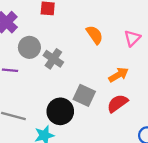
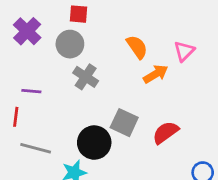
gray circle: (29, 47) -> (70, 44), moved
orange arrow: (119, 75) -> (156, 74), moved

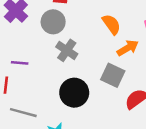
gray square: (124, 123) -> (113, 75), moved
black circle: (94, 143) -> (74, 93), moved

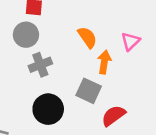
orange arrow: (128, 48) -> (104, 62), turned -50
gray cross: (67, 50) -> (40, 65), turned 35

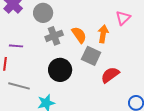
orange semicircle: (87, 37) -> (79, 35), moved

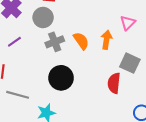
purple line: (16, 46) -> (14, 42), moved, turned -40
gray square: (91, 56) -> (130, 63), moved
red semicircle: (110, 75) -> (114, 83), turned -48

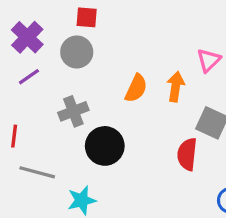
orange semicircle: (81, 41) -> (136, 88), turned 60
purple line: (14, 42) -> (29, 77), moved
gray cross: (55, 42) -> (73, 111), moved

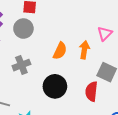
black circle: (105, 146) -> (55, 86), moved

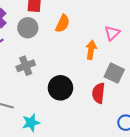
orange semicircle: (60, 51) -> (63, 24), moved

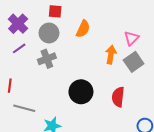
gray cross: (26, 66) -> (47, 59), moved
gray square: (114, 73) -> (134, 62), moved, turned 30

